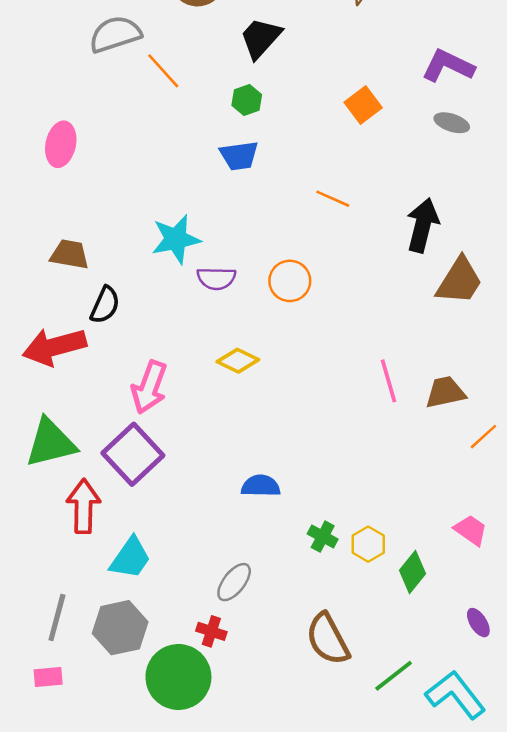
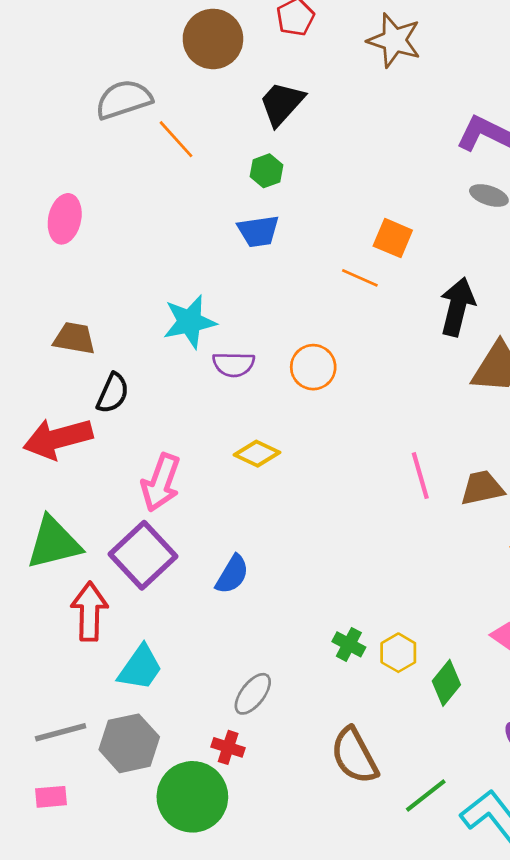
orange square: (363, 105) -> (393, 238), moved, turned -30
blue semicircle: (261, 486) -> (232, 574), moved, turned 120
gray line: (57, 618) -> (61, 732), turned 60

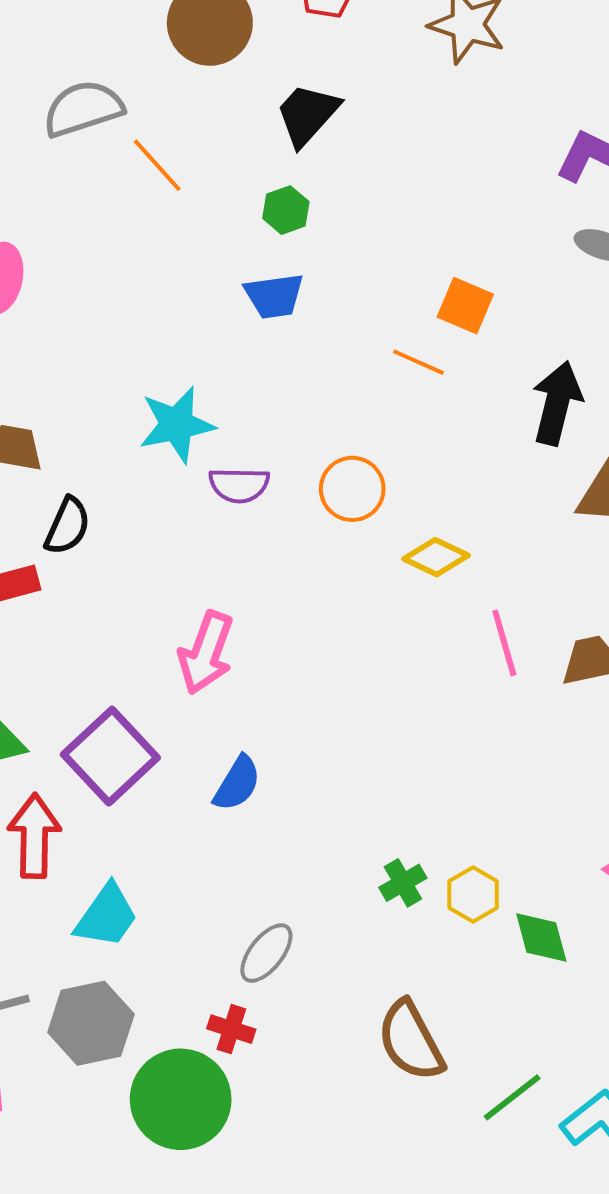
yellow diamond: (257, 454) -> (436, 557), moved
pink arrow: (161, 482) -> (206, 653), moved
green cross: (349, 644) -> (403, 883), turned 32
green diamond: (446, 683) -> (541, 937), turned -54

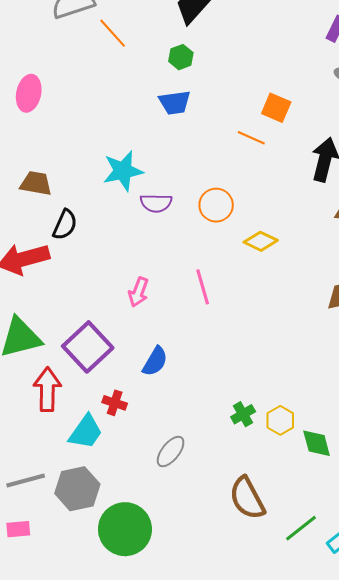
pink line: (504, 643) -> (203, 287), moved
pink arrow: (206, 653) -> (138, 292), size x0.7
red cross: (231, 1029) -> (115, 403), moved

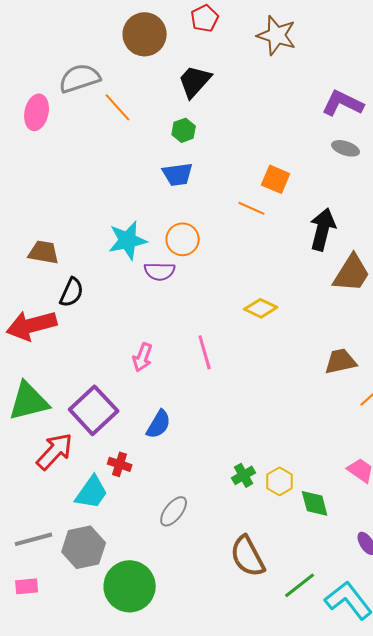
pink ellipse: (29, 93) -> (37, 112), moved
orange circle: (216, 205) -> (183, 239), moved
red arrow: (47, 389) -> (55, 451), turned 42

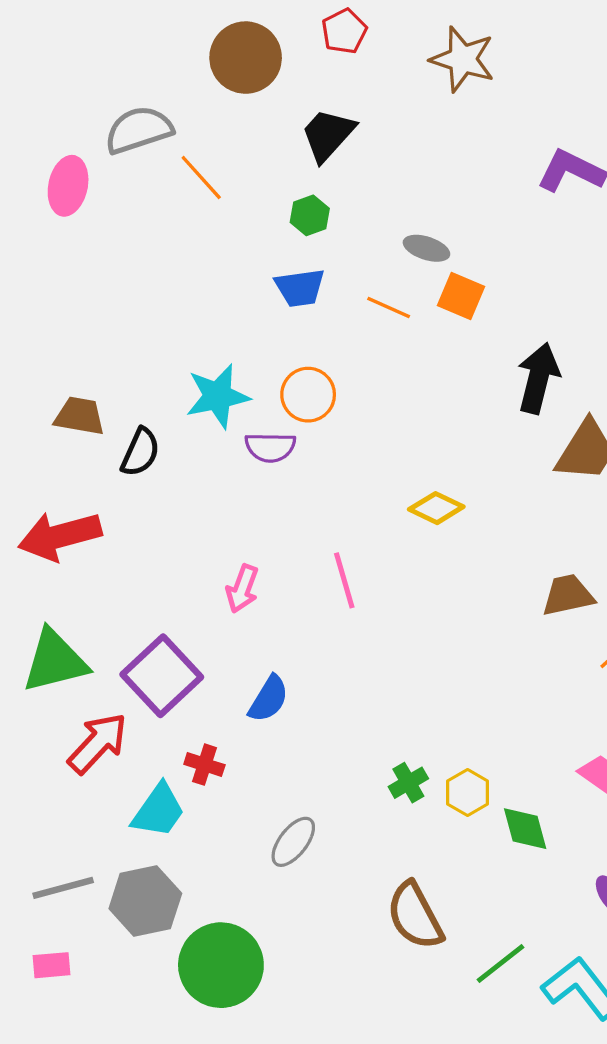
gray ellipse: (346, 148) -> (426, 248), moved
orange line: (252, 208) -> (389, 307), moved
black semicircle: (72, 292) -> (140, 452), moved

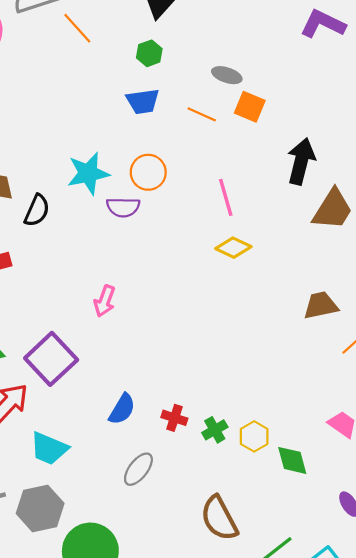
pink line: (344, 580) -> (226, 197), moved
blue semicircle: (269, 699) -> (122, 409), moved
red cross: (204, 765) -> (174, 418), moved
cyan trapezoid: (158, 811) -> (49, 448), turned 78

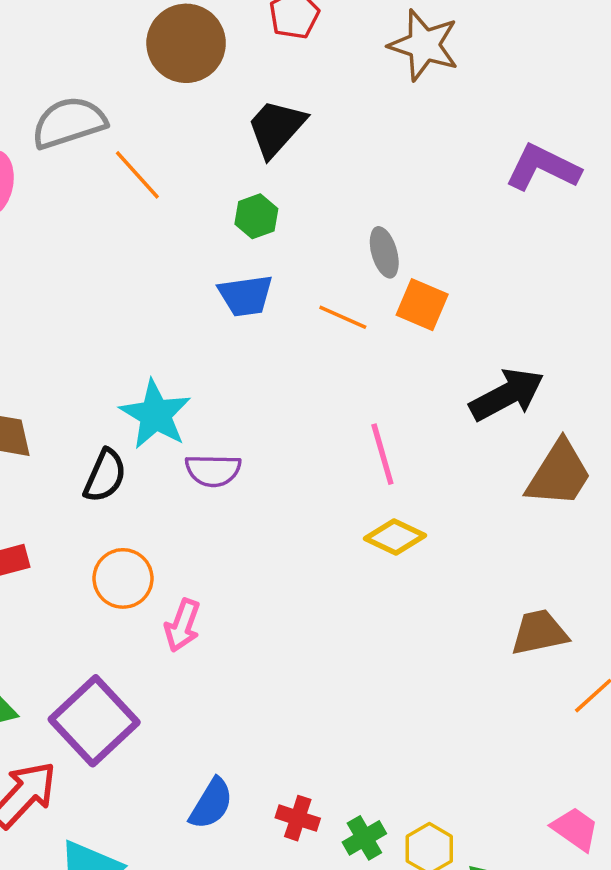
gray ellipse: (227, 75) -> (384, 252), turned 56
black arrow: (301, 161) -> (507, 395), turned 48
orange circle: (148, 172) -> (123, 578), moved
cyan star: (88, 173) -> (155, 414), turned -30
black semicircle: (37, 210) -> (105, 476), moved

